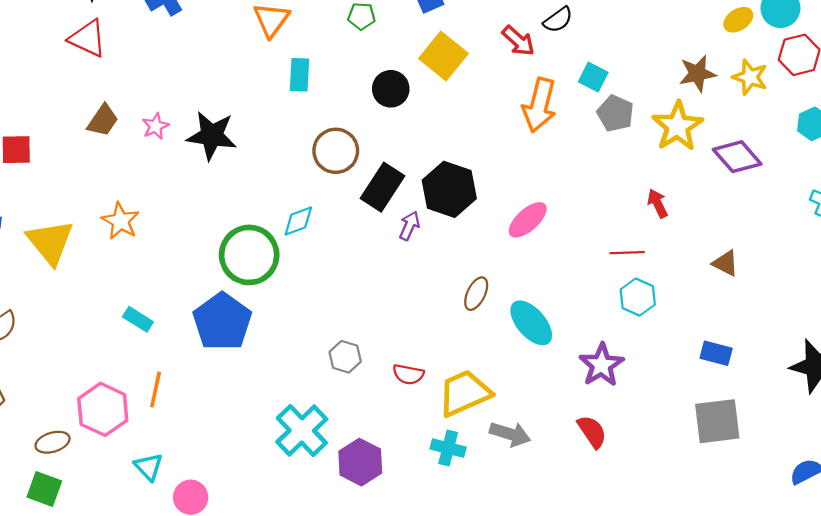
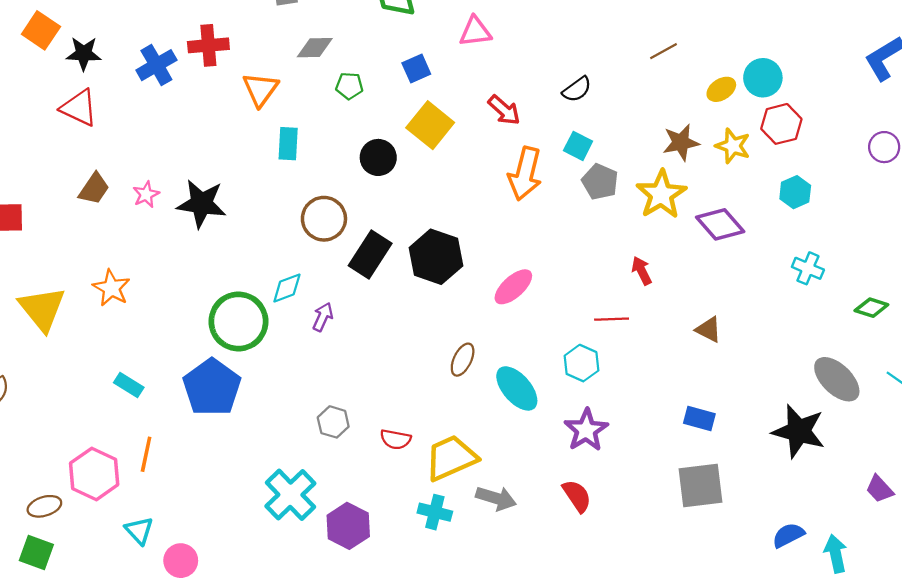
black semicircle: (558, 20) -> (577, 89), moved
purple arrow: (409, 226) -> (323, 317), moved
cyan hexagon: (638, 297) -> (582, 363), moved

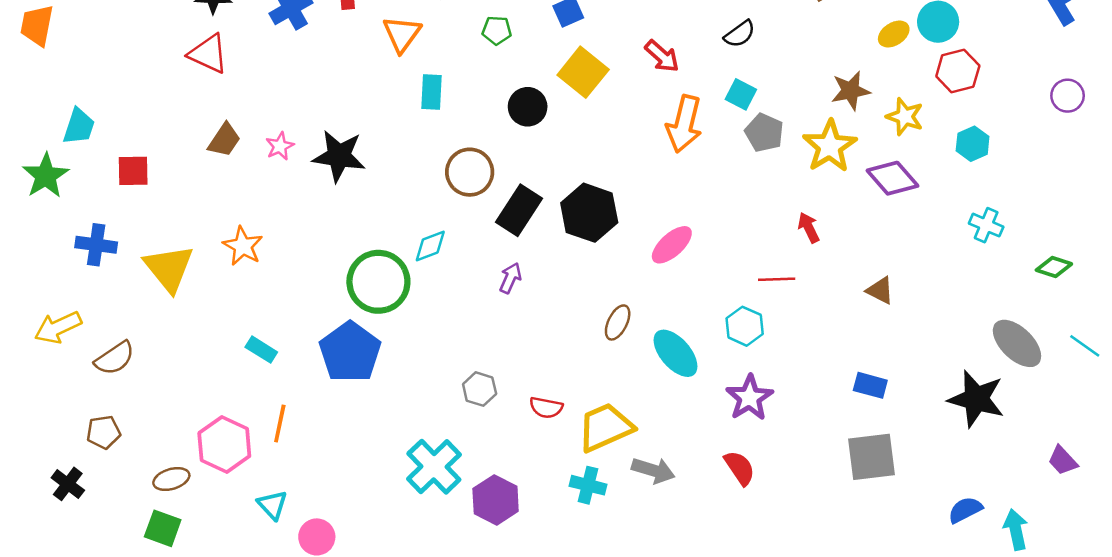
yellow star: (733, 146) -> (905, 117), moved
purple arrow: (323, 317) -> (510, 278), moved

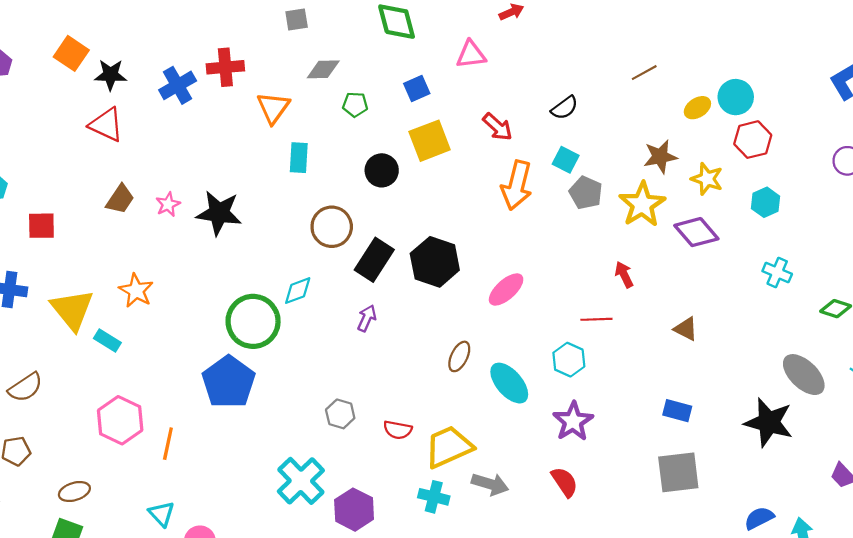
yellow square: (583, 72) -> (430, 141), turned 30
cyan rectangle: (261, 350) -> (107, 341), moved
pink hexagon: (224, 444) -> (120, 420), moved

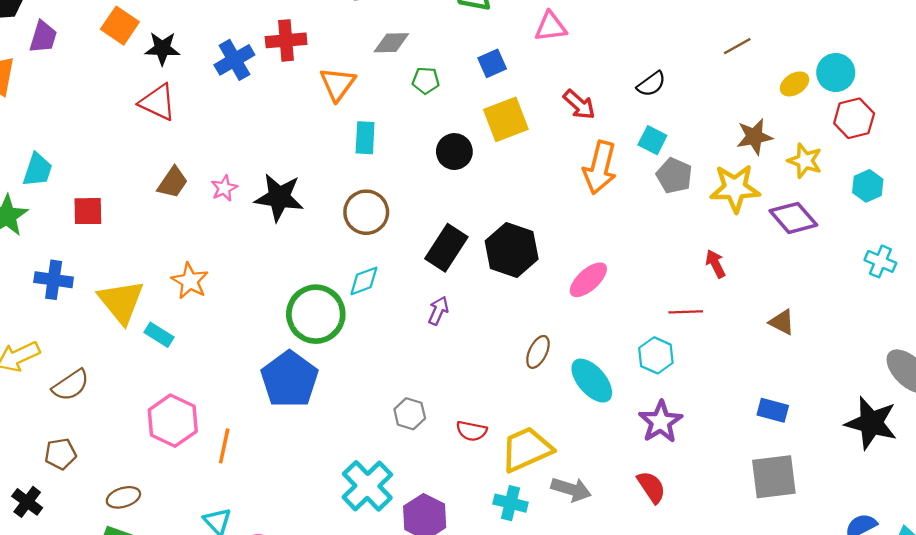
yellow star: (642, 204) -> (735, 188), turned 30
brown circle: (332, 227) -> (366, 212), moved

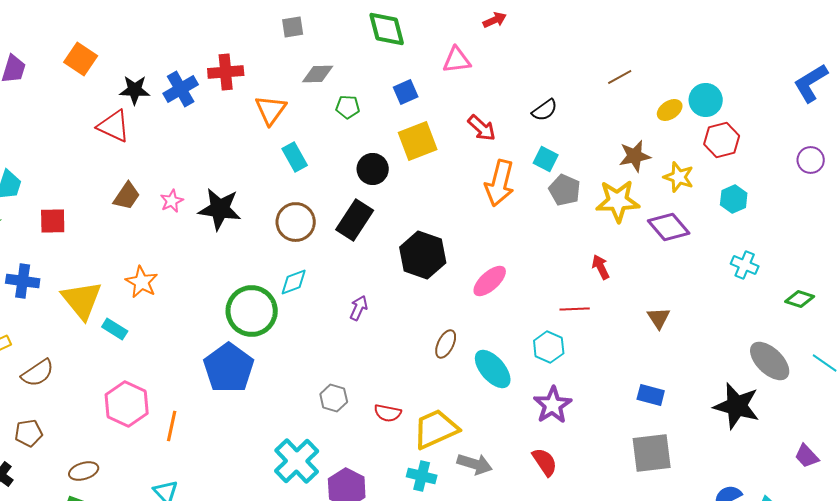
black star: (162, 48) -> (135, 90), moved
cyan rectangle: (365, 138) -> (295, 157), turned -32
black rectangle: (446, 248) -> (355, 220), moved
brown triangle: (782, 322) -> (659, 318), turned 30

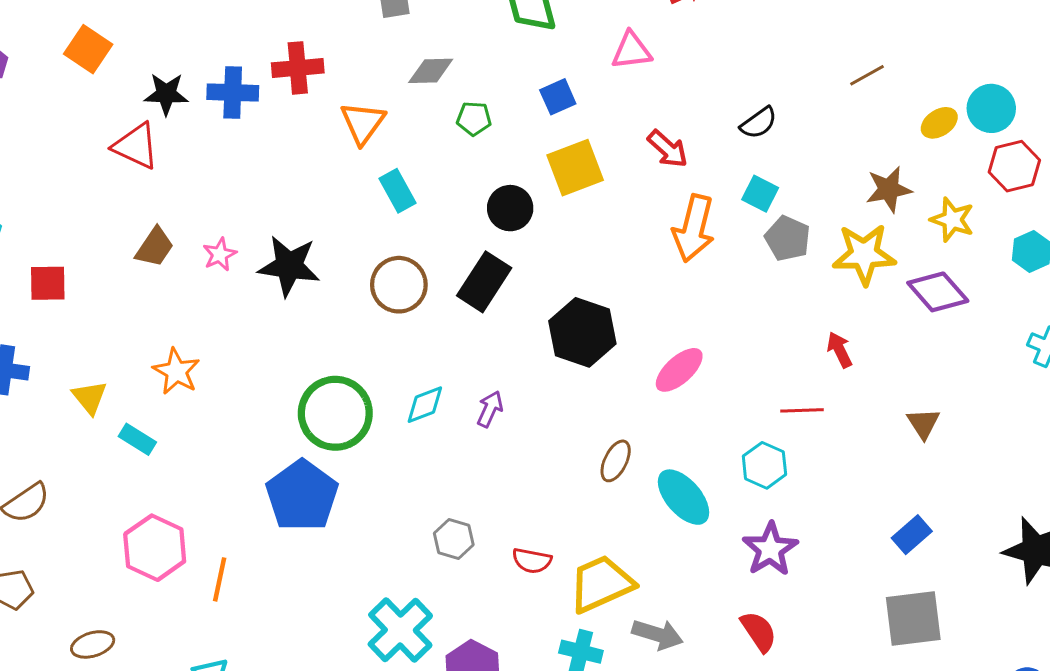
blue cross: (181, 89) -> (233, 93), turned 32
cyan diamond: (294, 282) -> (425, 405), moved
yellow triangle: (82, 300) -> (90, 397), size x0.6
blue rectangle: (651, 395) -> (912, 535), turned -56

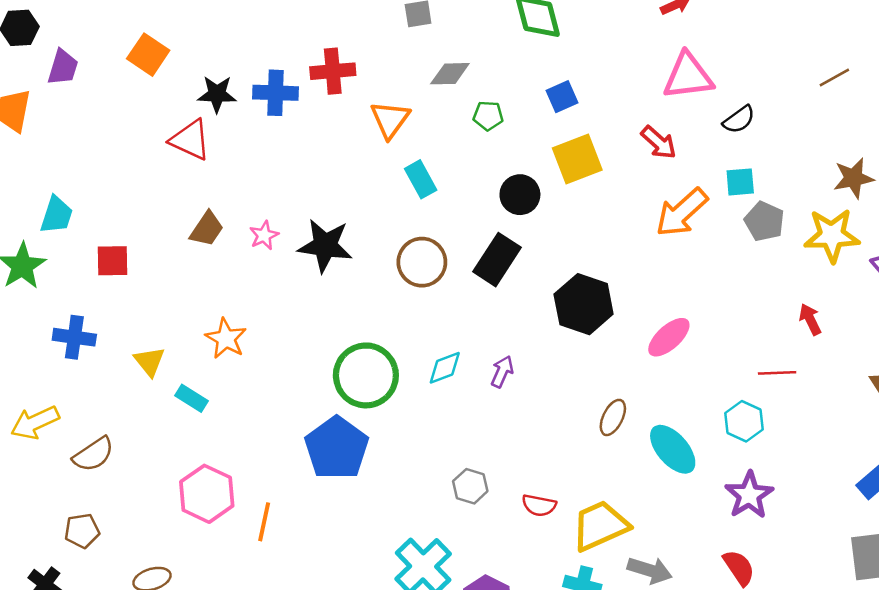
pink triangle: (631, 51) -> (688, 76), moved, size x1.4
cyan square: (760, 194) -> (740, 182), turned -32
orange arrow: (694, 228) -> (682, 212), turned 34

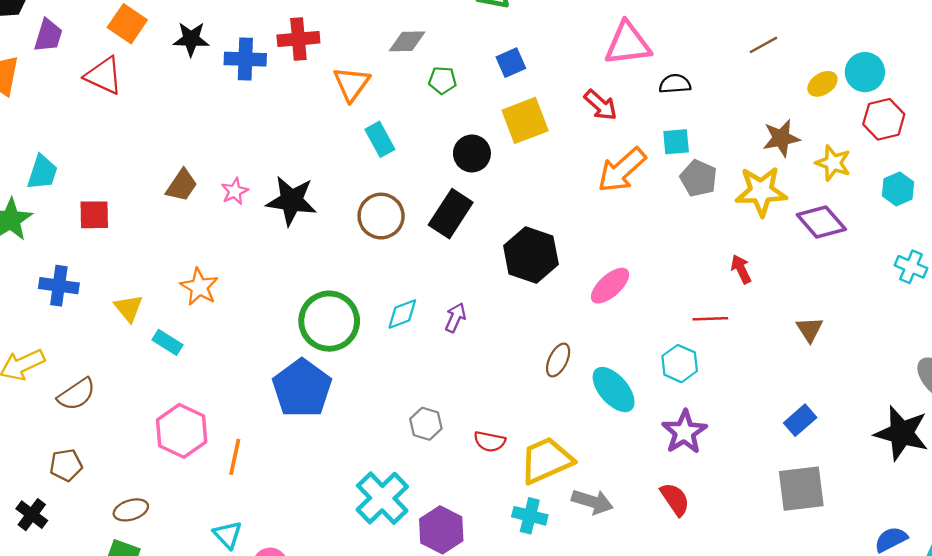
black star: (217, 94) -> (191, 39), moved
black semicircle: (739, 120) -> (675, 84), turned -148
red triangle: (190, 140) -> (104, 76), moved

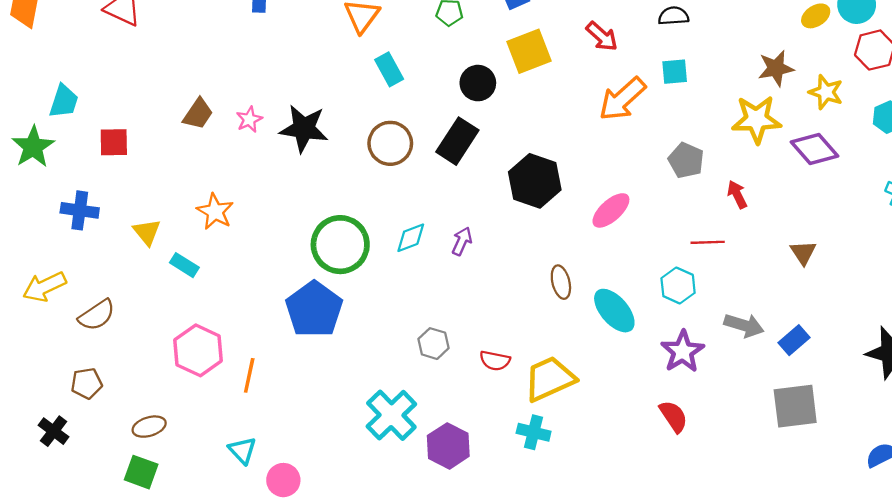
gray pentagon: (699, 178) -> (686, 160), moved
brown ellipse: (558, 360) -> (561, 282), turned -40
gray arrow: (592, 502) -> (744, 325), moved

